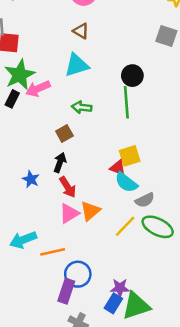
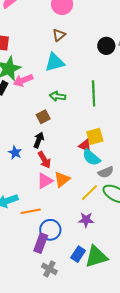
brown triangle: (81, 31) -> (59, 35), turned 48
black circle: (132, 76) -> (106, 46), moved
purple star: (120, 288) -> (86, 220), moved

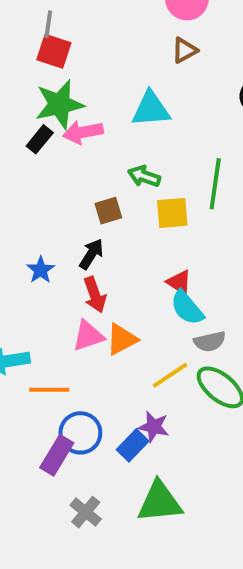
brown triangle: (59, 35) -> (185, 50), moved
yellow square: (95, 136) -> (172, 213), moved
blue rectangle: (78, 254) -> (133, 445), moved
gray cross: (49, 269) -> (86, 512), moved

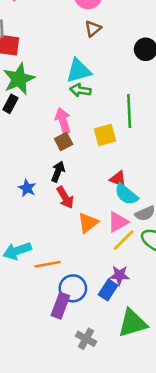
pink arrow: (83, 132) -> (63, 121), moved, turned 95
green arrow: (144, 176) -> (80, 90), moved
pink triangle: (88, 336) -> (118, 222), moved

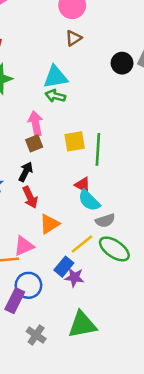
green line: (129, 111) -> (98, 149), moved
pink triangle: (118, 222) -> (24, 246), moved
blue rectangle: (108, 290) -> (64, 267), moved

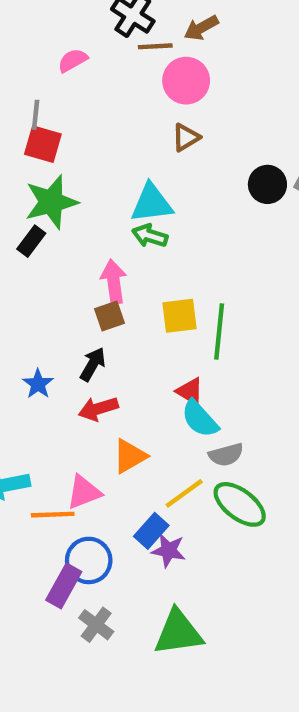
red arrow: (30, 197) -> (98, 409), turned 95
gray cross: (36, 335) -> (96, 625), moved

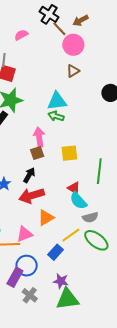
brown line: (155, 46) -> (59, 29), turned 49
green line: (219, 332) -> (99, 171), moved
red arrow: (98, 409) -> (32, 196), size x1.4
purple star: (169, 550) -> (61, 281), moved

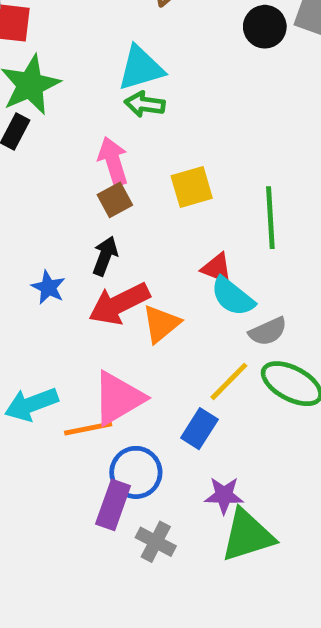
orange triangle: (46, 218) -> (161, 324), moved
pink triangle: (25, 234) -> (118, 398), size x1.4

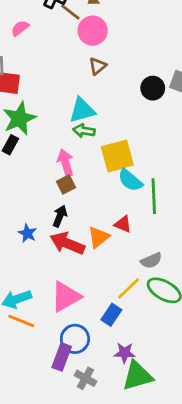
yellow square: (192, 187) -> (117, 156), moved, size x1.4
cyan semicircle: (233, 297) -> (130, 180), moved
red arrow: (119, 304) -> (67, 243), turned 48
orange triangle: (161, 324) -> (99, 237), moved
orange line: (88, 428) -> (21, 321), moved, turned 32

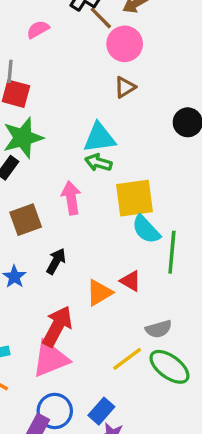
brown square: (66, 184) -> (26, 220), moved, size x1.4
red arrow: (67, 243) -> (57, 326), moved, turned 88
blue rectangle: (111, 315) -> (101, 411), moved

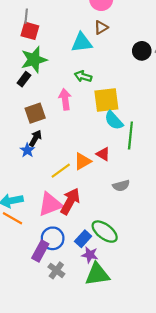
cyan triangle: (99, 138) -> (82, 43), moved
black arrow: (56, 261) -> (35, 138), moved
red arrow: (57, 326) -> (70, 201), moved
yellow line: (127, 359) -> (61, 171), moved
green ellipse: (169, 367) -> (105, 232), moved

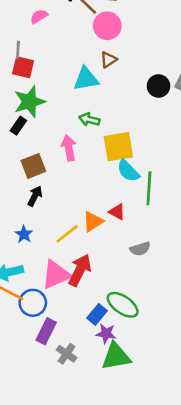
blue star: (27, 150) -> (24, 234), moved
blue circle: (53, 238) -> (33, 303), moved

